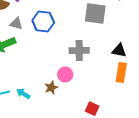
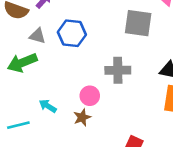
pink circle: (65, 75) -> (90, 96), moved
cyan arrow: (23, 94) -> (48, 106), moved

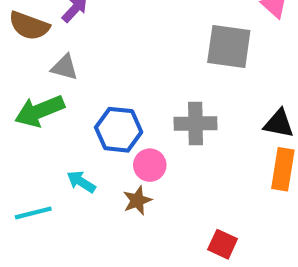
blue hexagon: (72, 33) -> (119, 130), moved

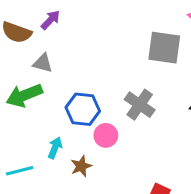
gray cross: (196, 123) -> (140, 105), turned 36
cyan arrow: (81, 182) -> (55, 148), turned 80
brown star: (137, 200) -> (81, 166), moved

